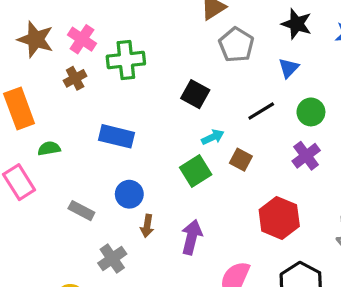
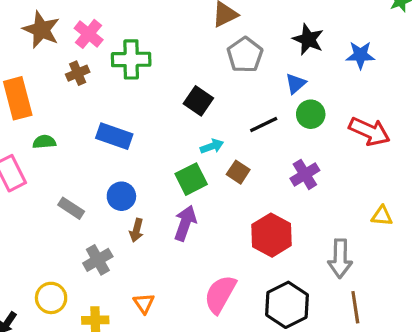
green circle: (311, 112) -> (311, 114), moved
purple arrow: (192, 237) -> (185, 223), moved

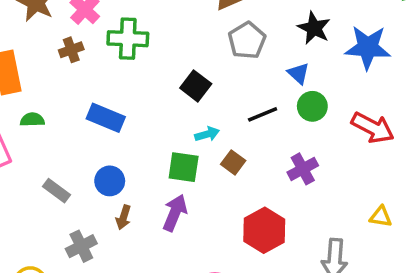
blue star: (360, 55) -> (368, 47), size x1.5
blue triangle: (296, 83) -> (298, 73), turned -40
green square: (191, 179) -> (184, 167), turned 32

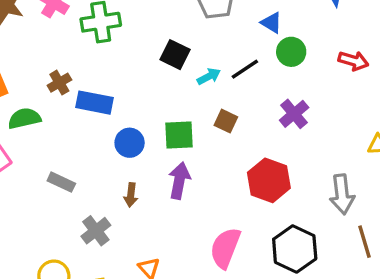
brown cross: (71, 50) -> (59, 83), moved
green semicircle: (32, 120) -> (24, 118), size x1.4
red arrow: (373, 128) -> (353, 61), size x0.7
cyan arrow: (207, 134) -> (209, 76), moved
blue circle: (110, 181) -> (130, 143), moved

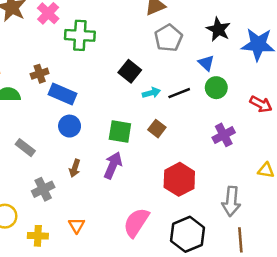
purple cross: (294, 114) -> (224, 135), moved
blue circle: (130, 143) -> (70, 126), moved

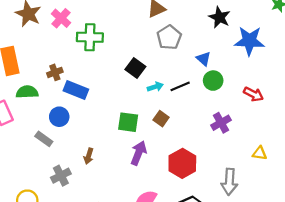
black star: (218, 29) -> (220, 17), moved
blue circle: (70, 126) -> (59, 117), moved
purple arrow: (113, 165) -> (139, 153), moved

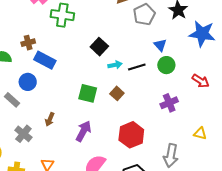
gray pentagon: (169, 37) -> (144, 14), moved
purple arrow: (139, 153) -> (83, 131), moved
gray cross: (61, 176) -> (23, 134), turned -30

